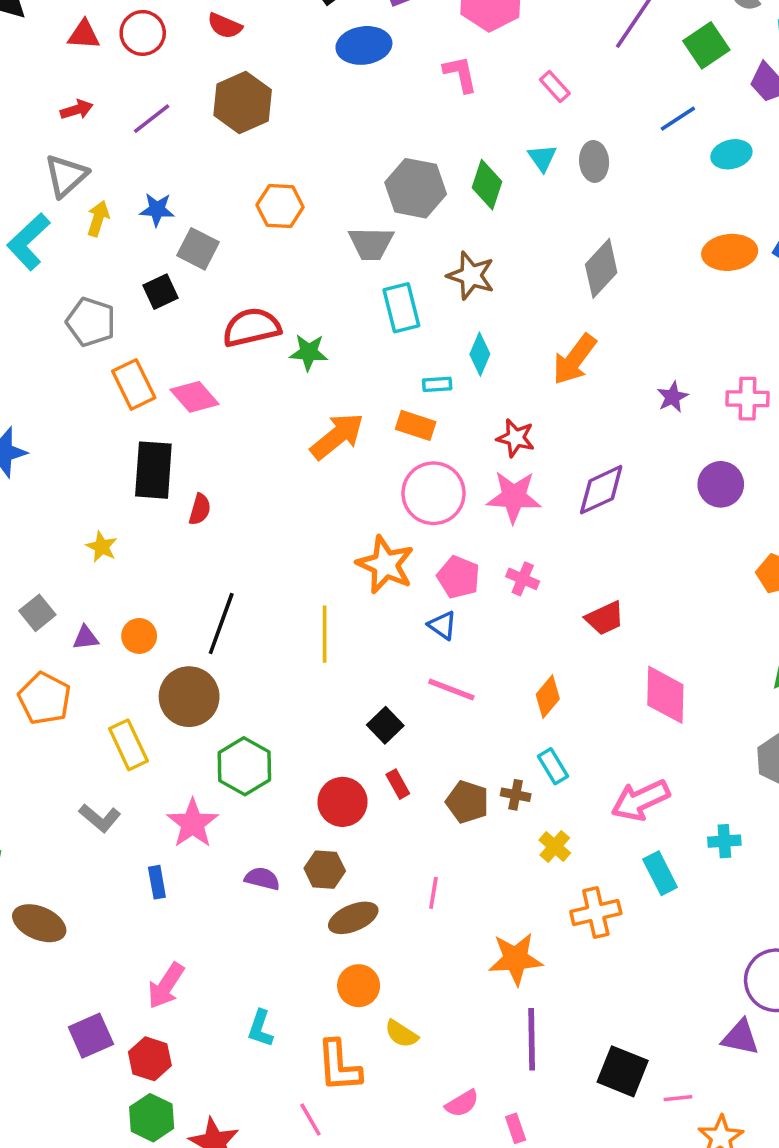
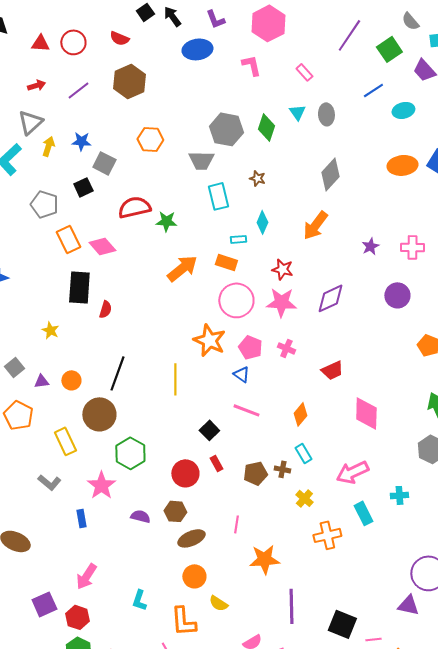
brown star: (471, 276) -> (257, 178), size x0.6
brown pentagon: (467, 802) -> (255, 473), turned -30
orange star: (516, 959) -> (264, 559), moved

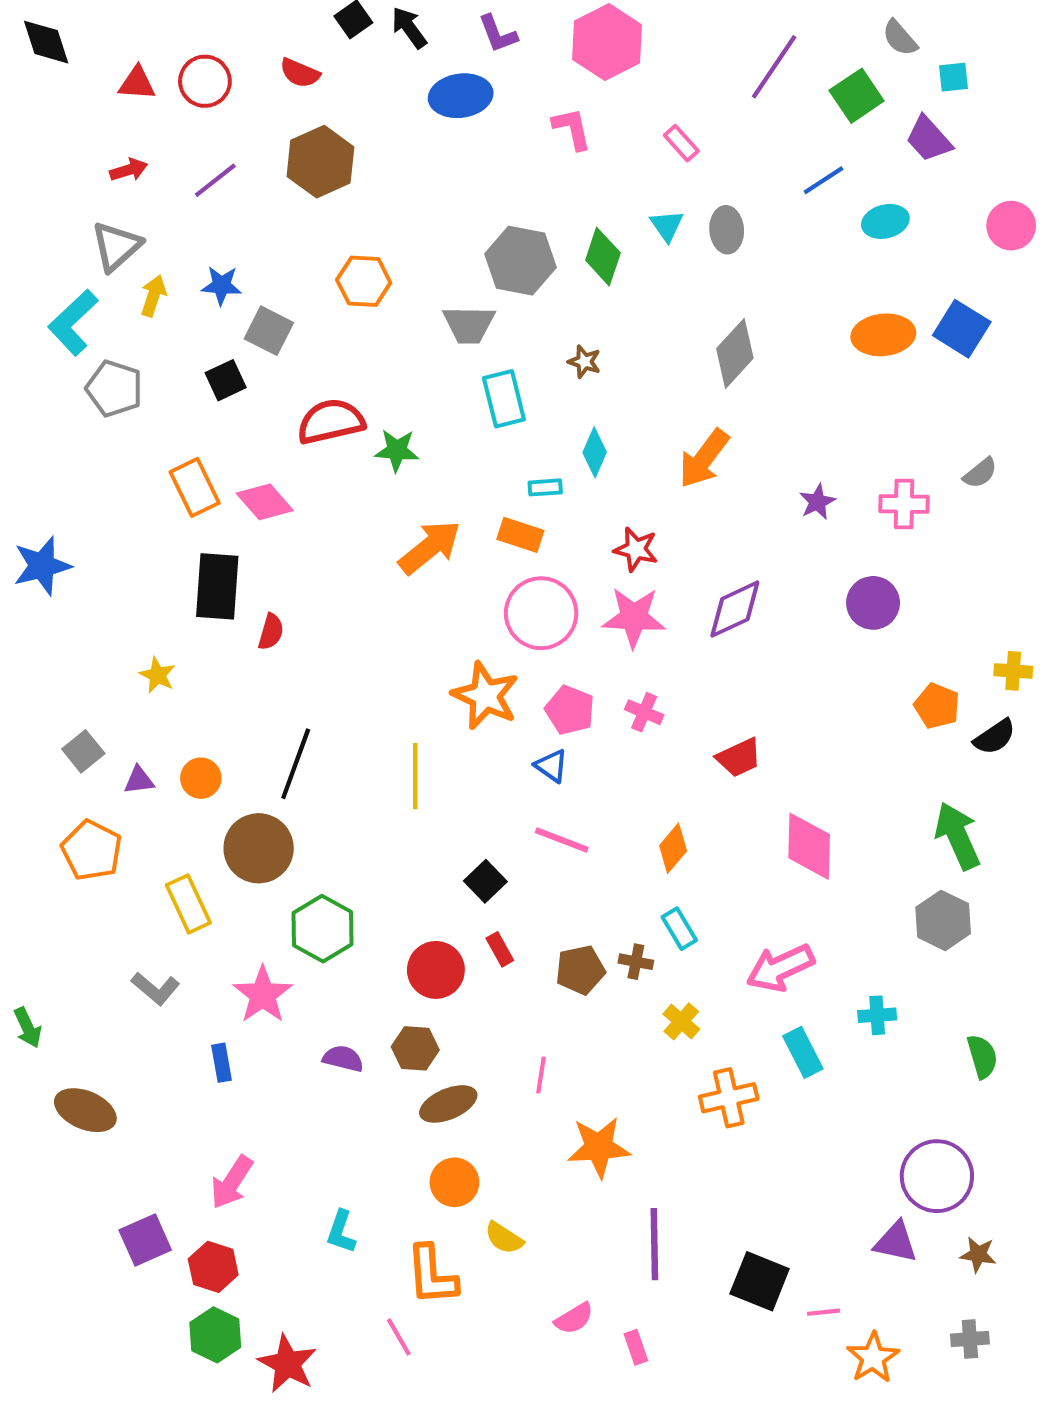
gray pentagon: (44, 204) -> (114, 388), moved

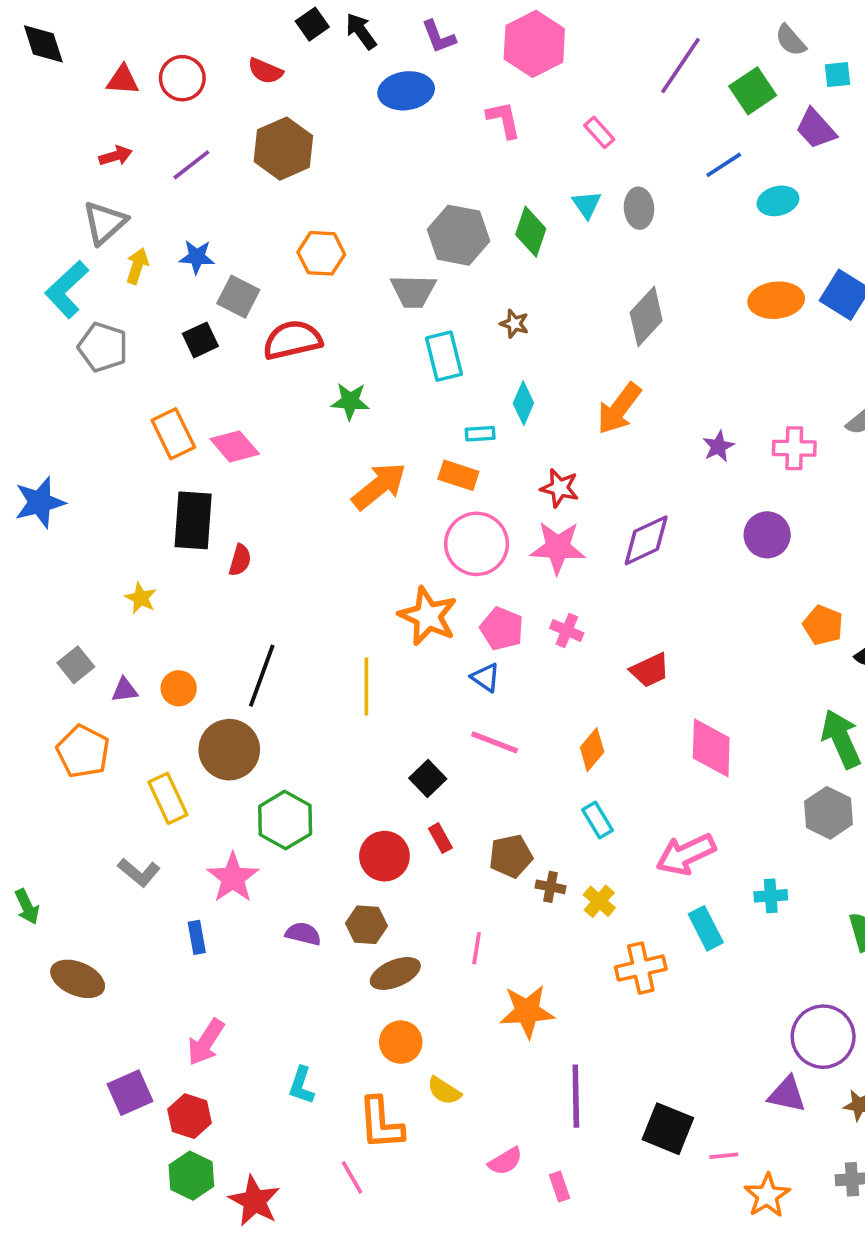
red semicircle: (331, 421) -> (292, 340), moved
brown cross: (636, 962) -> (551, 887), moved

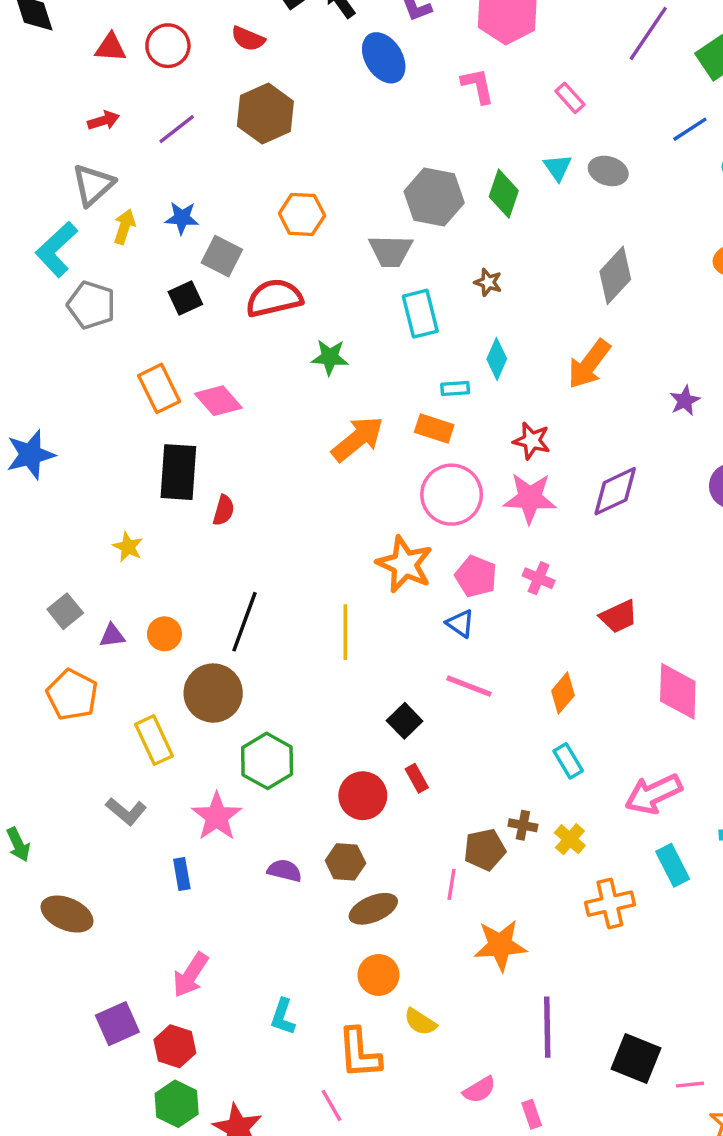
blue ellipse: (406, 91) -> (384, 58), turned 66
gray ellipse: (639, 208) -> (608, 171), turned -69
brown pentagon: (511, 856) -> (485, 850), moved

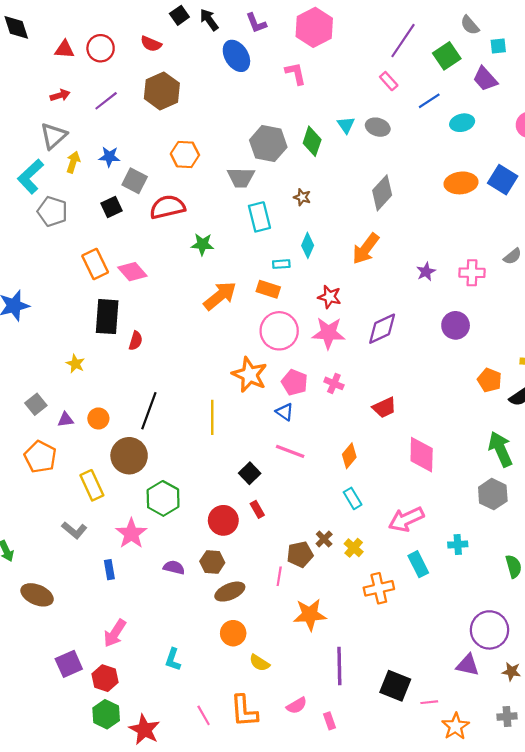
pink rectangle: (570, 98) -> (389, 81), moved
brown cross: (523, 825) -> (324, 539), turned 35
orange L-shape: (359, 1053) -> (244, 711), moved

